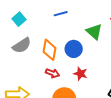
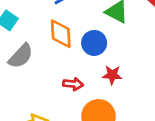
orange diamond: (49, 50) -> (61, 34), moved

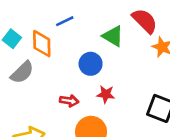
orange diamond: (61, 34) -> (42, 44), moved

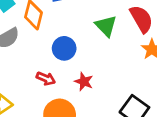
blue circle: (91, 64) -> (64, 48), moved

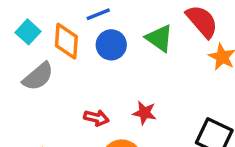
blue circle: (64, 48) -> (111, 45), moved

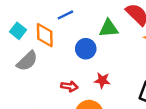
green triangle: (159, 38) -> (109, 28), turned -36
blue circle: (111, 45) -> (86, 49), moved

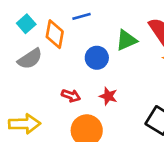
green triangle: (109, 28) -> (126, 40), turned -30

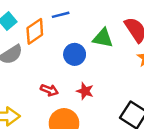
orange diamond: (55, 34) -> (35, 31), turned 44
green triangle: (126, 40) -> (103, 38), turned 35

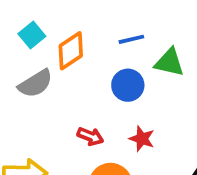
blue line: (61, 15) -> (131, 39), moved

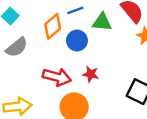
orange diamond: (71, 51) -> (53, 26), moved
red arrow: (90, 136) -> (57, 77), size x1.6

